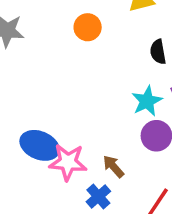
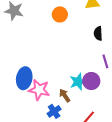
cyan star: (147, 101) -> (78, 82), moved
blue ellipse: (40, 145) -> (24, 78), turned 70

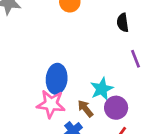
blue ellipse: (24, 78) -> (57, 79), moved
purple circle: (91, 81) -> (116, 108), moved

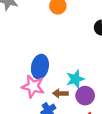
brown arrow: (85, 109) -> (60, 93), turned -56

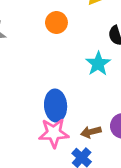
cyan star: (75, 79) -> (98, 64), moved

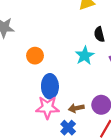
orange circle: (56, 23) -> (35, 56), moved

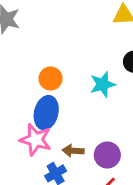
orange circle: (35, 56) -> (51, 79), moved

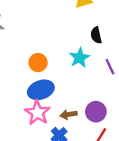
blue ellipse: (46, 113) -> (41, 90), turned 70
pink star: (36, 140) -> (37, 113), turned 30

